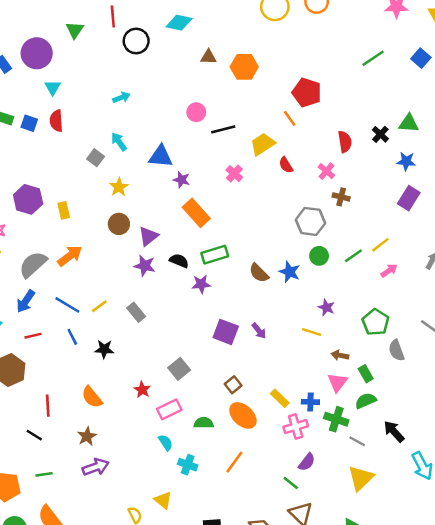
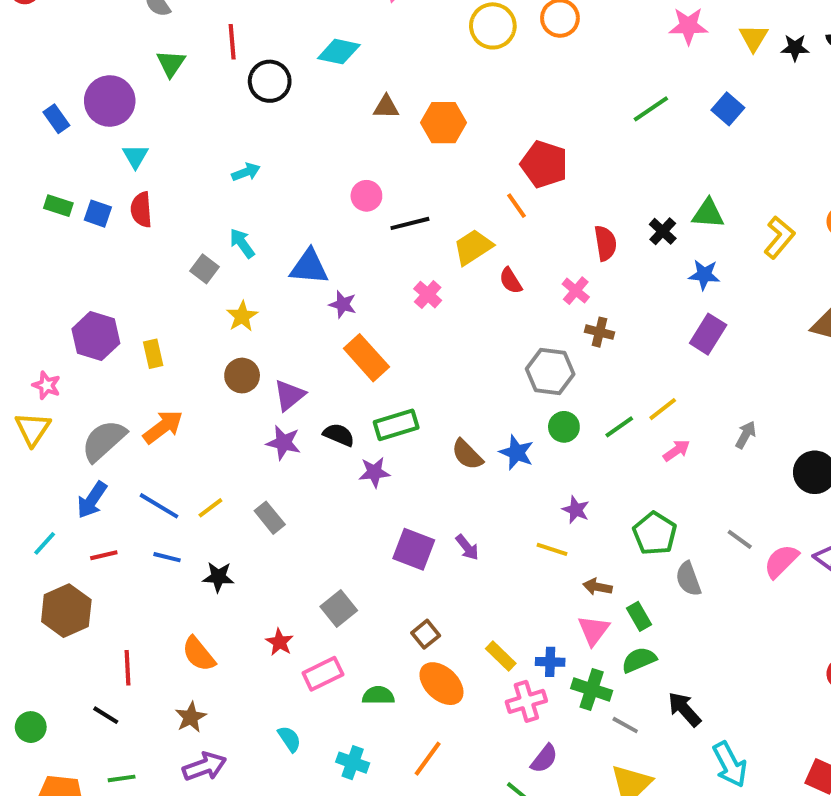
blue line: (72, 337) -> (167, 557), turned -49
cyan semicircle: (166, 442) -> (289, 739), moved

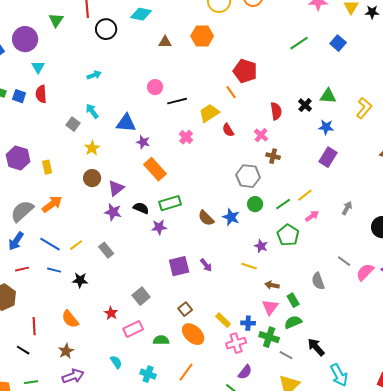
orange hexagon: (443, 123) -> (202, 36), moved
green pentagon: (655, 533) -> (288, 235), moved
purple square: (414, 549) -> (179, 266), turned -35

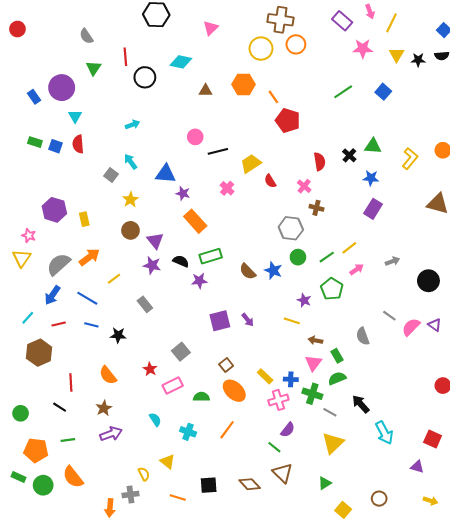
orange line: (231, 92) -> (273, 97), moved
purple triangle: (116, 188) -> (155, 241), turned -30
gray arrow: (347, 208) -> (393, 261), turned 40
yellow line: (76, 245) -> (114, 279), moved

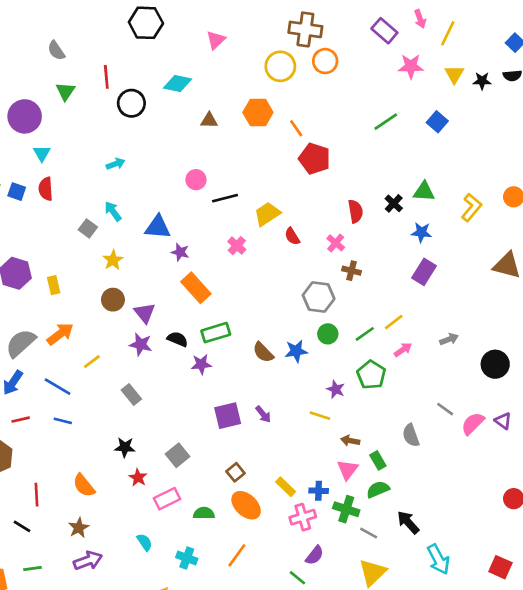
blue star: (273, 270) -> (296, 351), turned -30
black star: (118, 335) -> (125, 447), moved

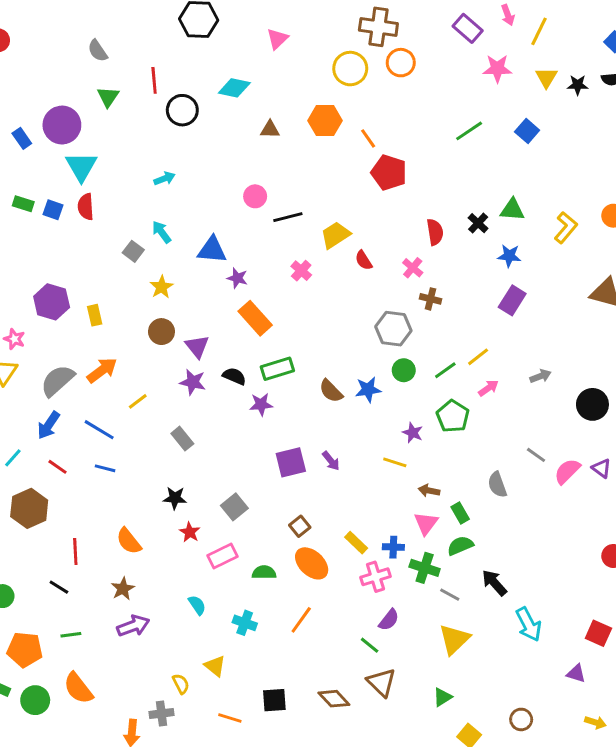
cyan triangle: (42, 153) -> (81, 167), size x1.6
red line: (21, 420) -> (57, 467), turned 48

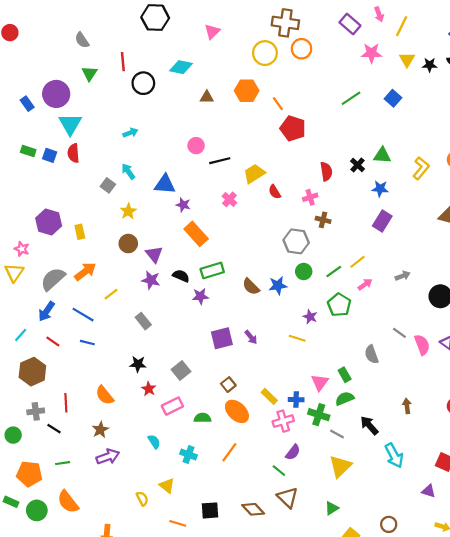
pink cross: (413, 268) -> (310, 197), turned 32
pink semicircle: (567, 471) -> (422, 345), turned 114
brown arrow: (429, 491) -> (407, 406), moved, turned 72
gray cross: (162, 714) -> (36, 411), moved

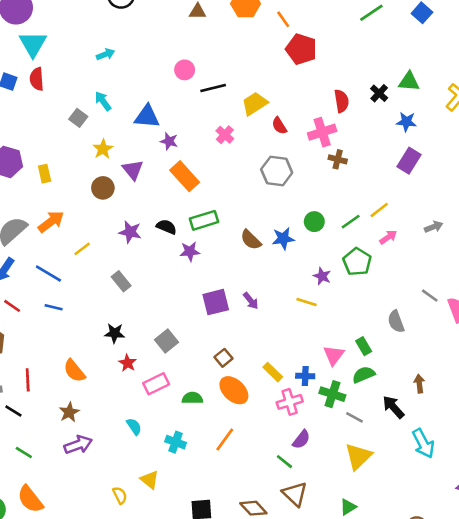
pink cross: (310, 197) -> (322, 132), size x1.5
gray hexagon: (296, 241) -> (277, 171), moved
purple triangle: (154, 254) -> (133, 170), moved
brown arrow: (407, 406) -> (419, 384), moved
green line: (63, 463) -> (24, 452), turned 40

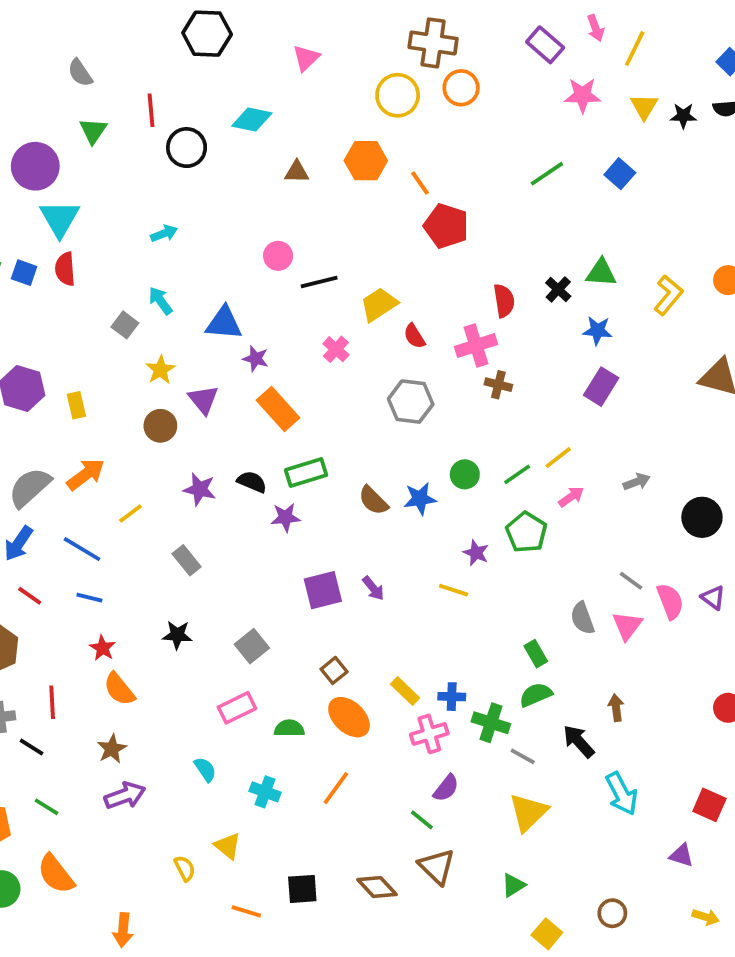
pink triangle: (334, 355) -> (627, 626), moved
red star: (128, 363) -> (103, 648), moved

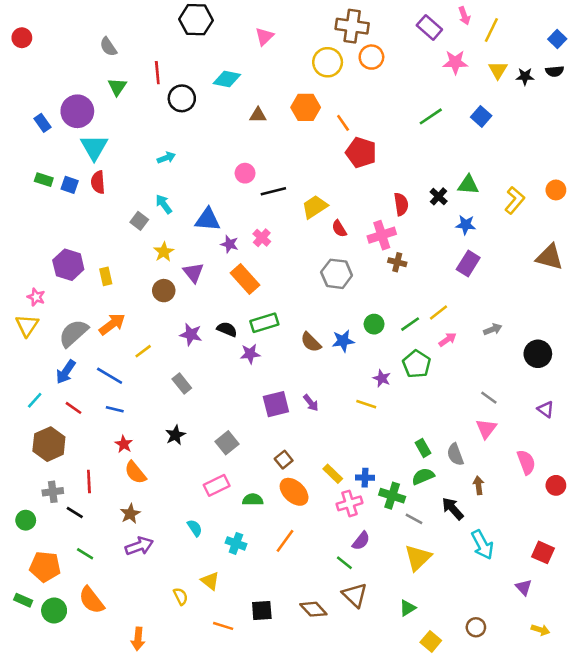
pink cross: (336, 349) -> (262, 238), moved
pink semicircle: (670, 601) -> (526, 462), moved
gray semicircle: (582, 618) -> (455, 454), moved
black star: (177, 635) -> (175, 435), turned -30
purple triangle: (681, 855) -> (524, 587), turned 30

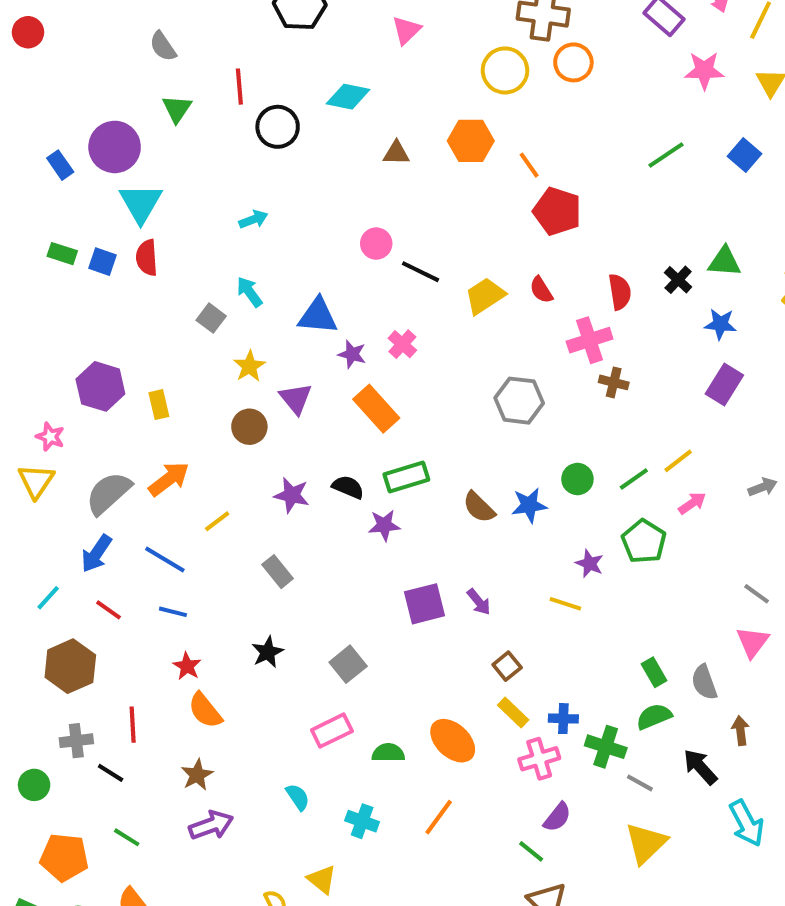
black line: (273, 191) -> (420, 272), turned 40
red semicircle: (339, 229) -> (541, 290), moved
brown square: (284, 460) -> (507, 666), moved

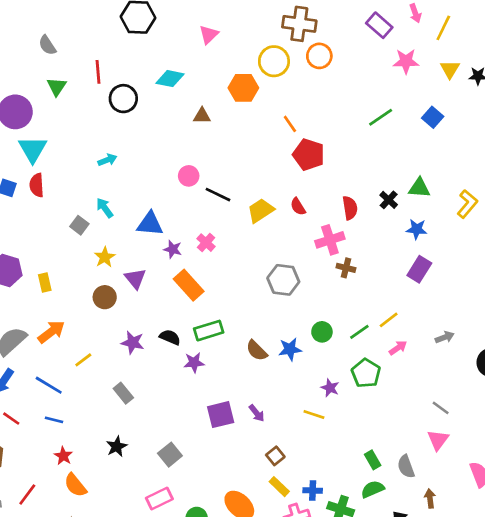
orange hexagon: (471, 141) -> (243, 88), moved
red line: (133, 725) -> (27, 495), turned 40

